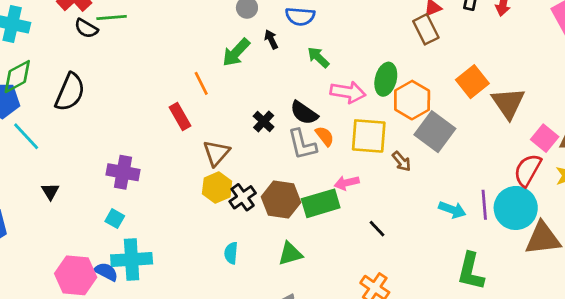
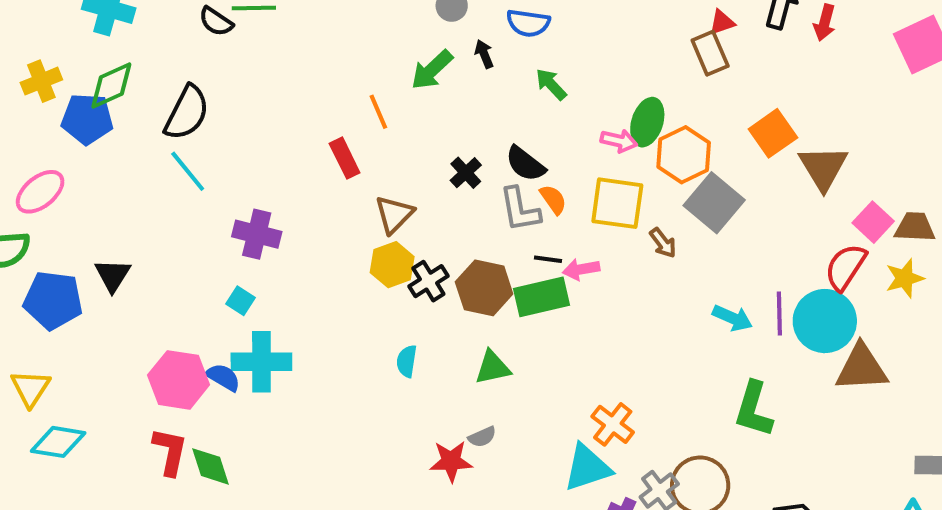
pink arrow: (348, 92) -> (619, 141), moved, size x0.7
cyan line: (26, 136) -> (188, 171), moved
black triangle: (50, 191) -> (113, 275), moved, size x1.4
black line: (377, 229) -> (548, 259), moved, turned -42

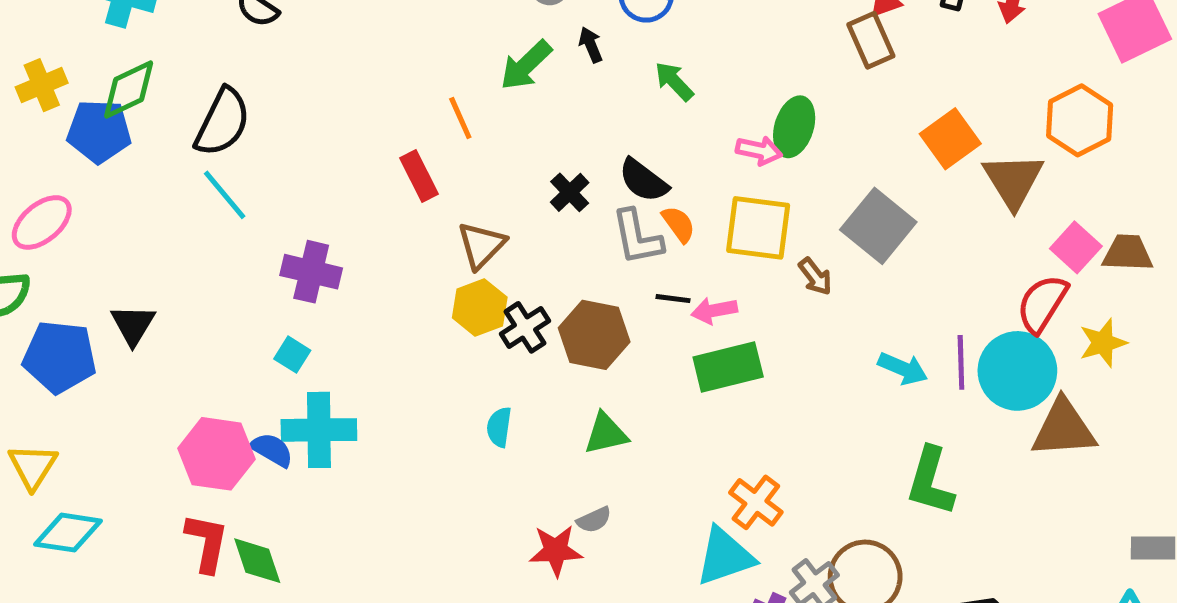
orange hexagon: (684, 155) -> (1080, 120), moved
yellow star: (905, 278) -> (1103, 343), moved
green rectangle: (541, 297) -> (728, 367), moved

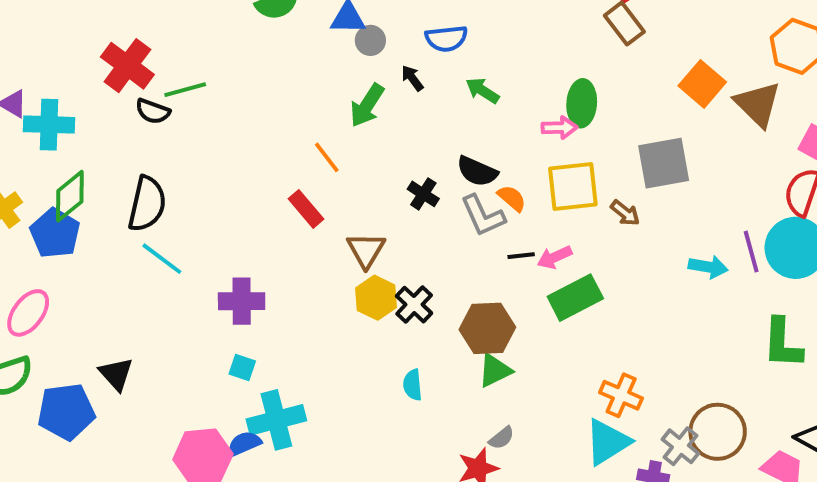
blue pentagon: (99, 131) -> (55, 233), turned -30
gray square: (878, 226) -> (664, 163), turned -36
brown hexagon: (594, 335) -> (487, 328), moved
blue semicircle: (272, 450) -> (244, 444), turned -40
green L-shape: (930, 481) -> (782, 343), moved

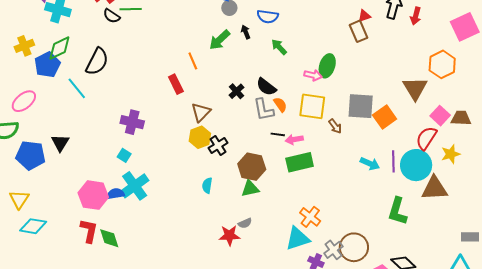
orange square: (702, 84) -> (385, 117), moved
cyan line: (162, 259) -> (77, 88), moved
cyan cross: (276, 420) -> (135, 186), turned -36

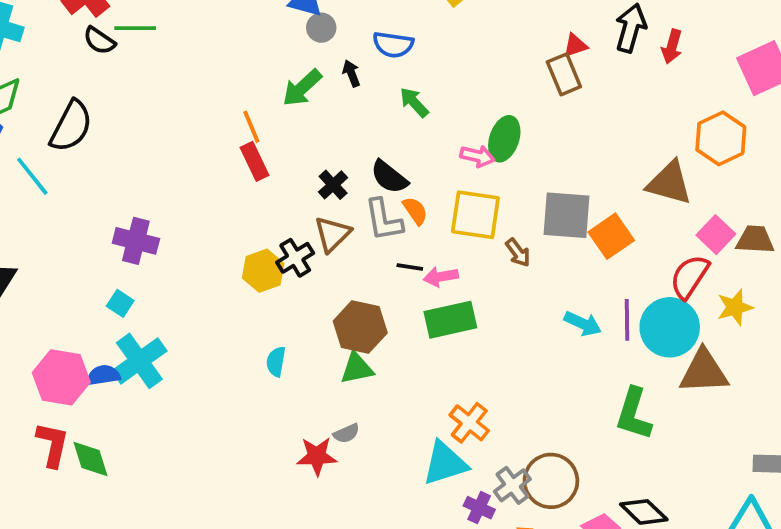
red rectangle: (176, 84) -> (255, 161), moved
brown triangle: (415, 88) -> (669, 183), turned -44
brown triangle: (201, 112) -> (332, 234), moved
black cross: (218, 145) -> (295, 258), moved

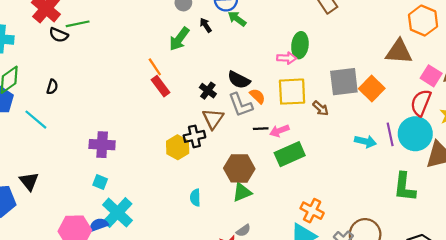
green arrow: (414, 102) -> (237, 19), moved
black semicircle: (71, 126) -> (52, 87), size x0.5
black cross: (295, 258) -> (194, 136), turned 30

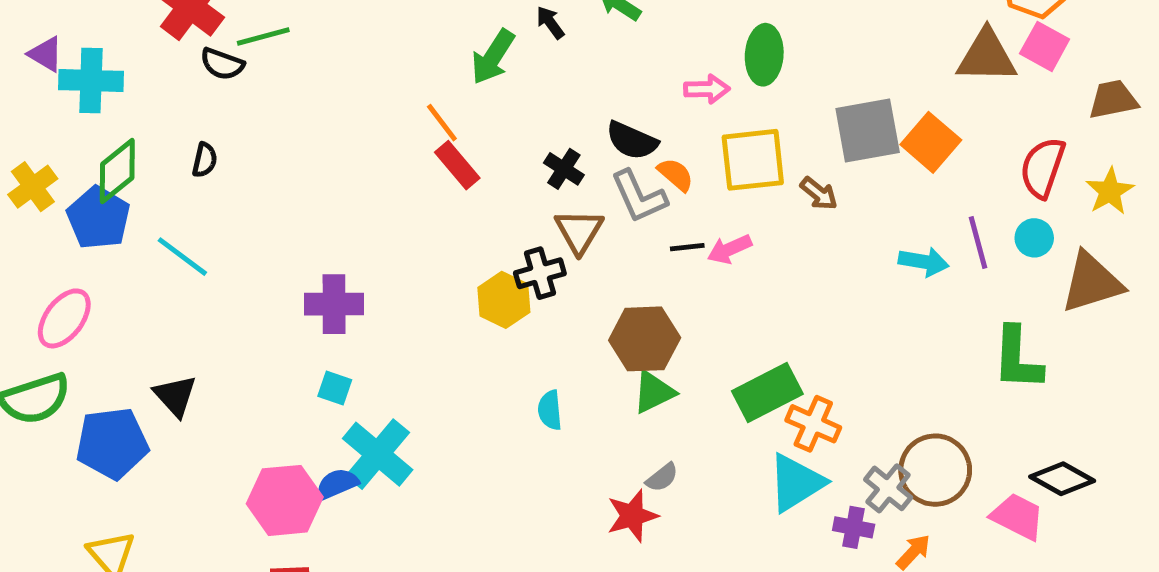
pink arrow: (287, 58) -> (707, 89), moved
pink square: (431, 76) -> (1045, 46), moved
black semicircle: (52, 87) -> (205, 160), moved
cyan circle: (415, 134) -> (1034, 238), size x0.5
green rectangle: (290, 154) -> (767, 393), moved

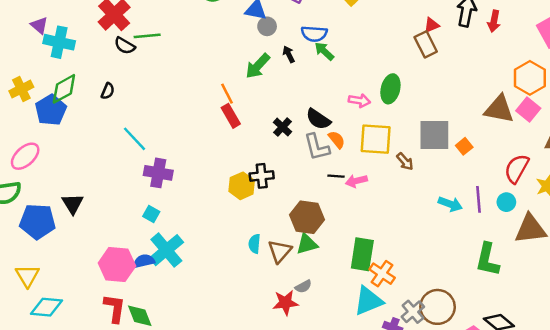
orange square: (931, 142) -> (464, 146), size x0.6
brown triangle: (579, 231) -> (280, 251), moved
cyan line: (182, 257) -> (134, 139), moved
green rectangle: (767, 393) -> (362, 254), turned -64

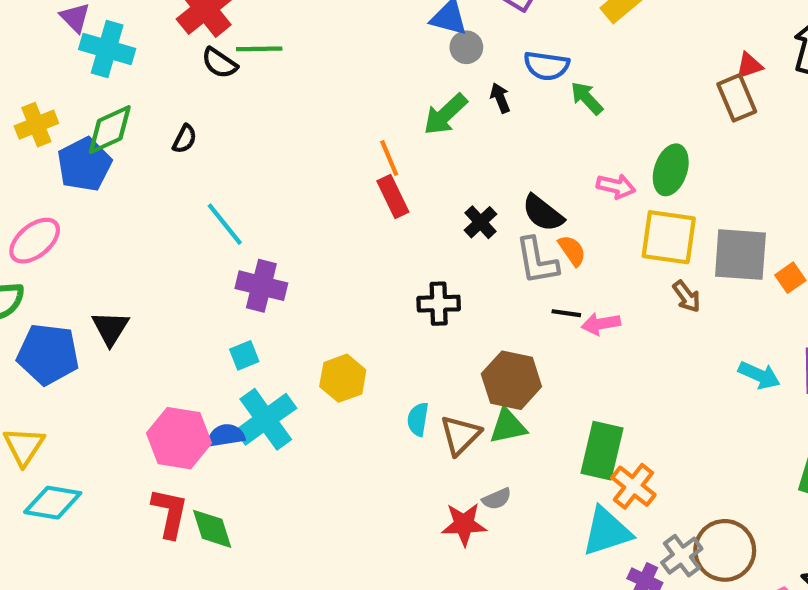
green arrow: (324, 51) -> (587, 98), moved
yellow square: (376, 139) -> (669, 237), moved
yellow hexagon: (242, 186) -> (343, 378), moved
cyan square: (151, 214) -> (244, 355), turned 35

